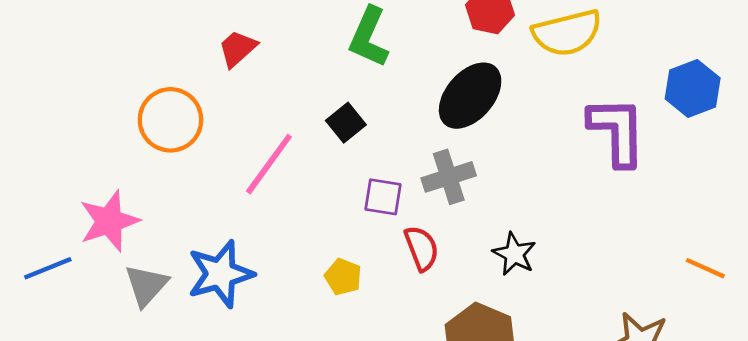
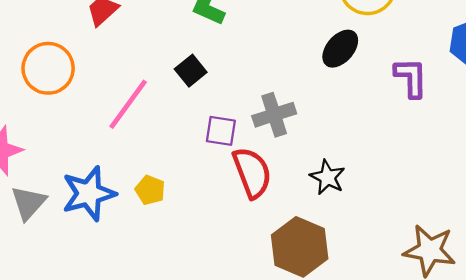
black ellipse: (470, 96) -> (340, 49), moved, size x0.7
purple L-shape: (617, 131) -> (411, 78), size x0.7
red semicircle: (422, 248) -> (252, 173), size x1.4
yellow pentagon: (343, 277) -> (150, 190), moved

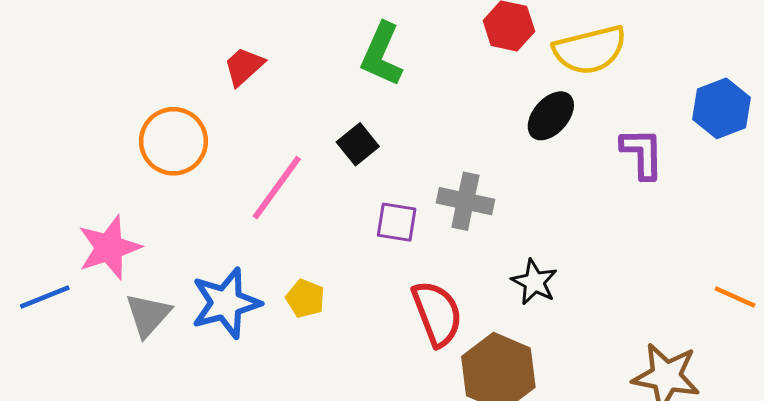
gray cross: (274, 115) -> (465, 201), turned 30
red semicircle: (252, 173) -> (437, 313), moved

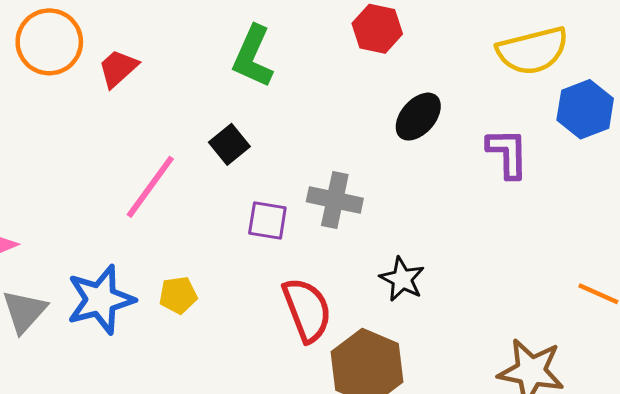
yellow semicircle: (590, 50) -> (532, 51), moved
orange circle: (173, 141) -> (49, 42), moved
yellow pentagon: (305, 298) -> (178, 295), turned -30

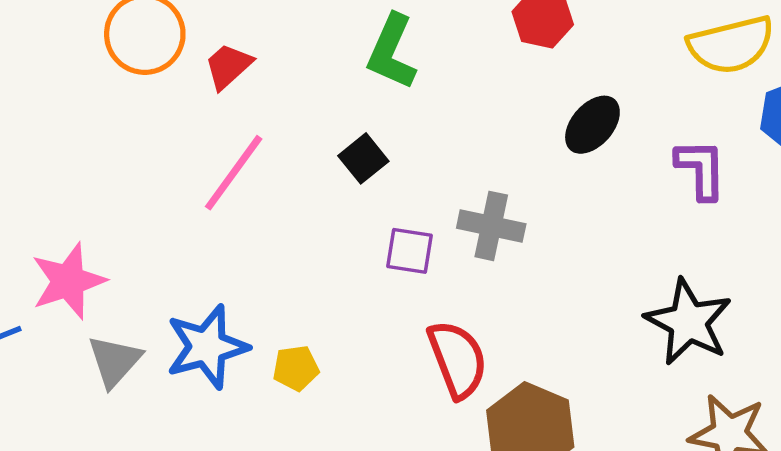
pink line: (150, 187) -> (234, 173), moved
black star: (402, 279) -> (688, 322), moved, size x1.6
yellow pentagon: (178, 295) -> (296, 368), moved

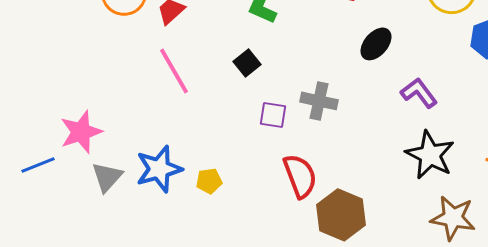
purple L-shape: (701, 169) -> (419, 93), moved, turned -36
pink line: (234, 173) -> (174, 71), turned -66

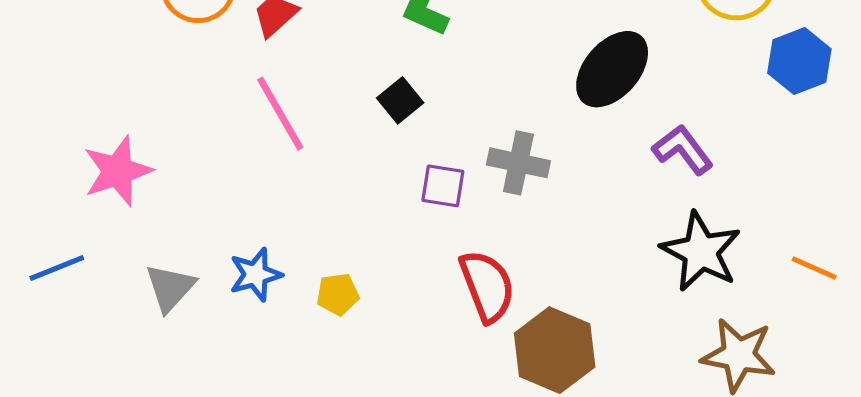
black ellipse: (376, 44) -> (612, 69), size x1.4
pink star: (81, 132) -> (118, 171), moved
blue star: (159, 169) -> (256, 275), size x0.7

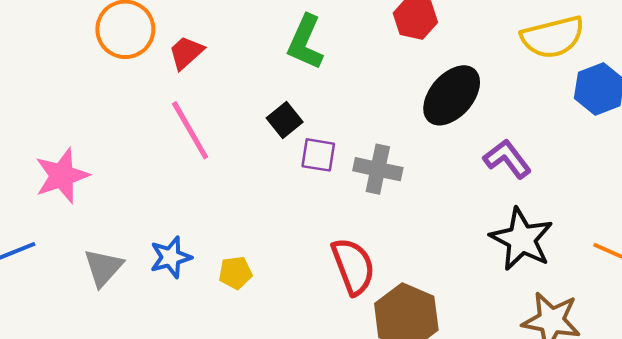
purple square: (443, 186) -> (318, 155), moved

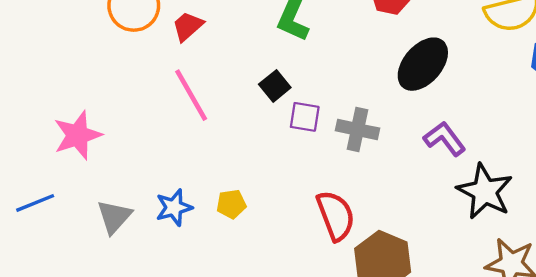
purple L-shape: (507, 159) -> (445, 139), moved
yellow pentagon: (235, 273) -> (231, 204), moved

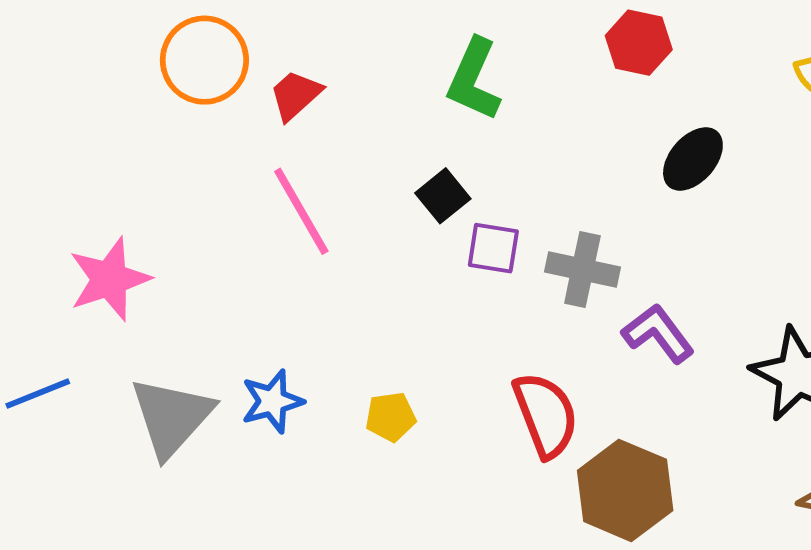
black ellipse: (423, 64) -> (693, 159), size x0.7
purple L-shape: (445, 139) -> (658, 333), moved
yellow pentagon: (231, 204) -> (391, 417), moved
gray triangle: (114, 217) -> (171, 417), size x1.4

